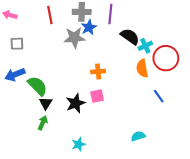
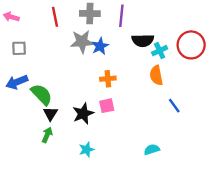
blue star: (89, 27) -> (100, 46), moved
black semicircle: (130, 37) -> (143, 40), turned 144
red circle: (166, 58) -> (191, 45), moved
cyan star: (79, 144) -> (87, 150), moved

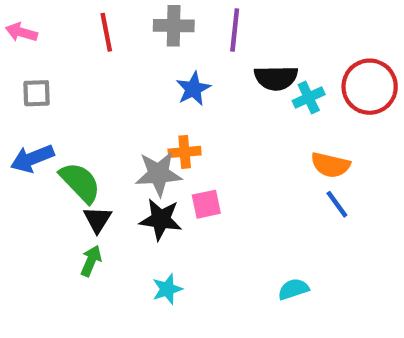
gray star: (82, 42) -> (158, 174), moved
orange semicircle: (156, 75) -> (330, 165), moved, turned -66
orange cross: (108, 79) -> (185, 152), moved
black star: (83, 114) -> (161, 219), turned 30

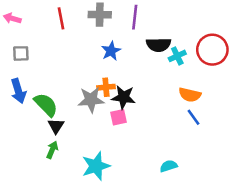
blue arrow: (32, 158) -> (18, 91), turned -85
black star: (161, 219) -> (124, 97), moved
cyan star: (167, 289) -> (96, 166), size x1.6

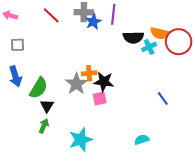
red line: (61, 18) -> (51, 15), turned -36
blue star: (111, 51) -> (93, 22), moved
orange semicircle: (190, 95) -> (160, 33), moved
gray star: (91, 100) -> (76, 84), turned -30
green semicircle: (46, 105) -> (39, 88), turned 75

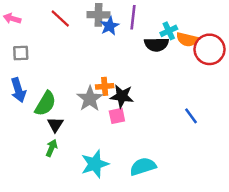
cyan cross: (149, 47) -> (169, 31), moved
cyan semicircle: (142, 140) -> (143, 167), moved, size x1.5

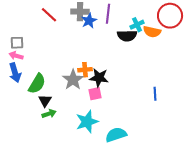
pink arrow: (12, 18) -> (16, 56), moved
red circle: (209, 49) -> (170, 16), moved
blue line: (191, 116) -> (155, 94), turned 32
green arrow: (52, 148) -> (49, 114), moved, turned 48
cyan star: (95, 164) -> (87, 122), moved

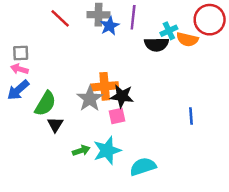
orange cross: (85, 70) -> (105, 86), size x1.5
blue arrow: (15, 73) -> (18, 90), turned 66
green arrow: (49, 114) -> (81, 151), moved

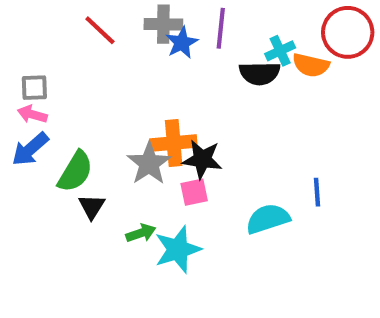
green arrow: (81, 151) -> (141, 233), moved
cyan semicircle: (143, 167) -> (268, 219), moved

